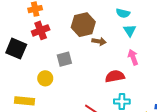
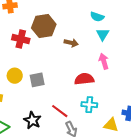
brown hexagon: (83, 25) -> (44, 26), moved
red cross: (41, 30) -> (21, 39), moved, turned 30
gray square: (64, 59) -> (37, 80), moved

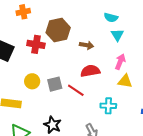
pink arrow: (104, 61) -> (120, 62), turned 42
red semicircle: (84, 79) -> (90, 71), moved
red line: (60, 111) -> (76, 90), moved
yellow triangle: (111, 125) -> (125, 81), moved

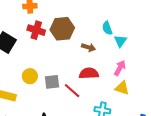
cyan semicircle: (111, 18) -> (107, 28), moved, turned 48
red cross: (36, 44) -> (36, 30), moved

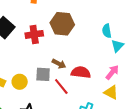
red cross: (36, 30) -> (34, 34), moved, turned -36
brown arrow: (88, 47) -> (59, 64), moved
yellow circle: (30, 76) -> (20, 82), moved

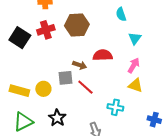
cyan semicircle: (107, 31) -> (121, 14), moved
red cross: (34, 34) -> (46, 30), moved
red semicircle: (81, 72) -> (103, 55), moved

